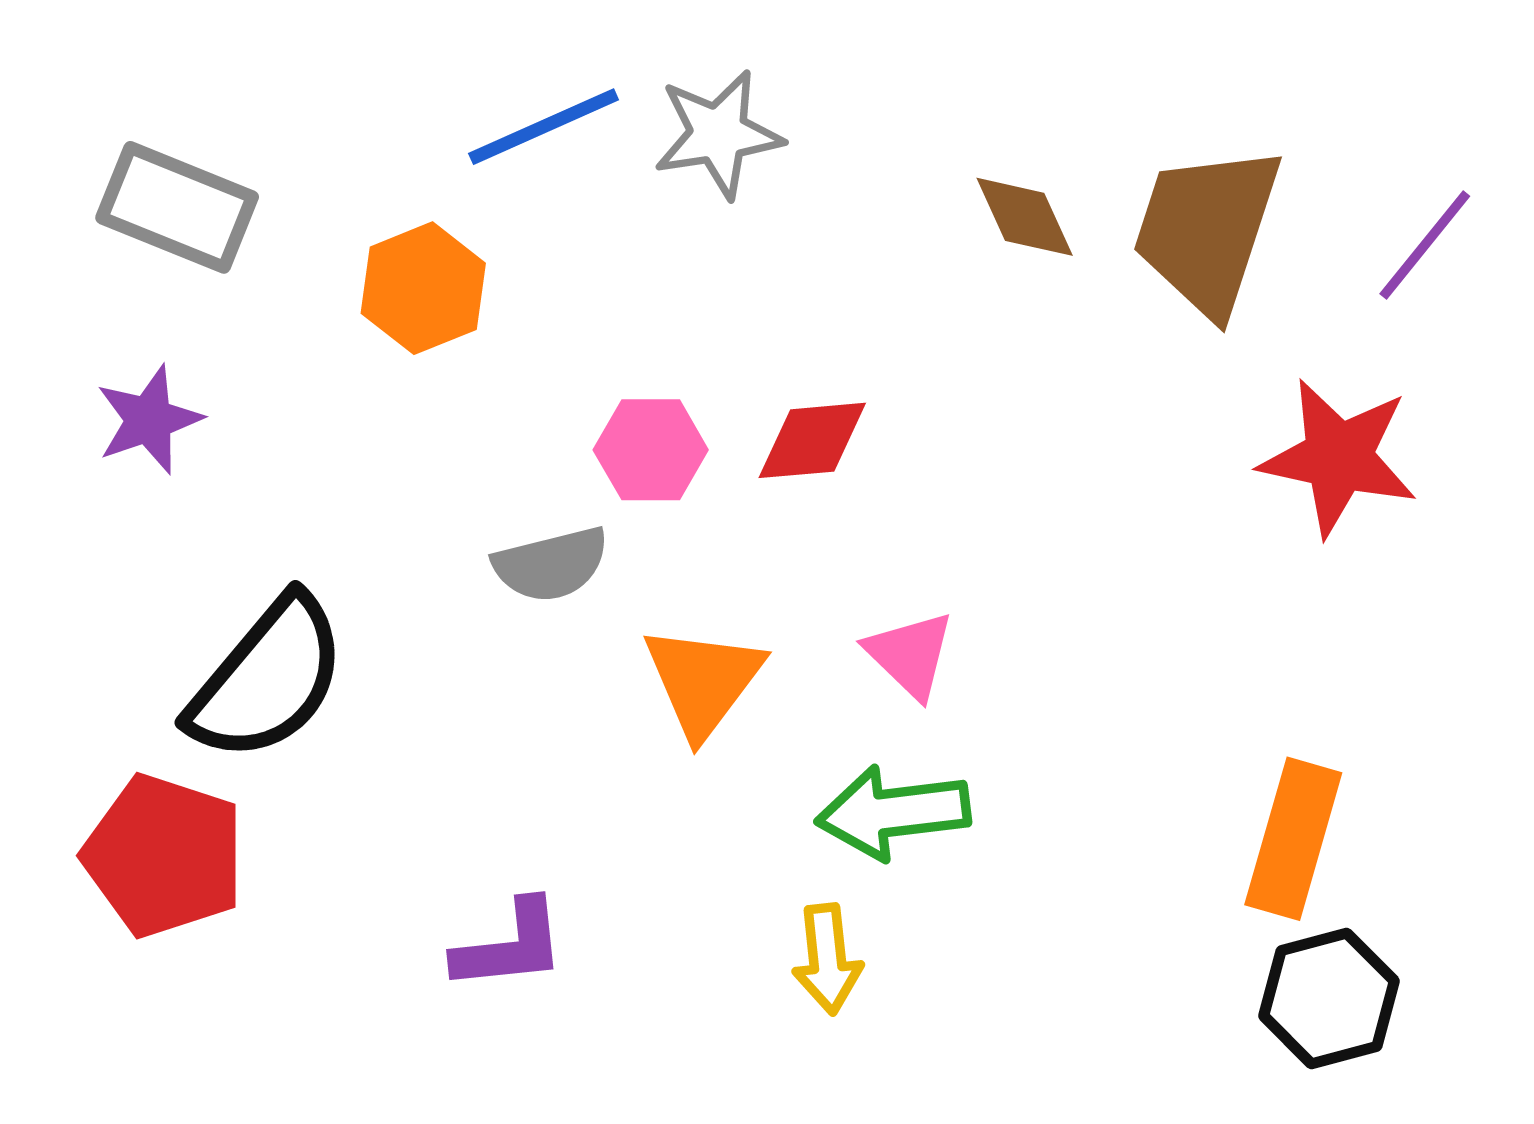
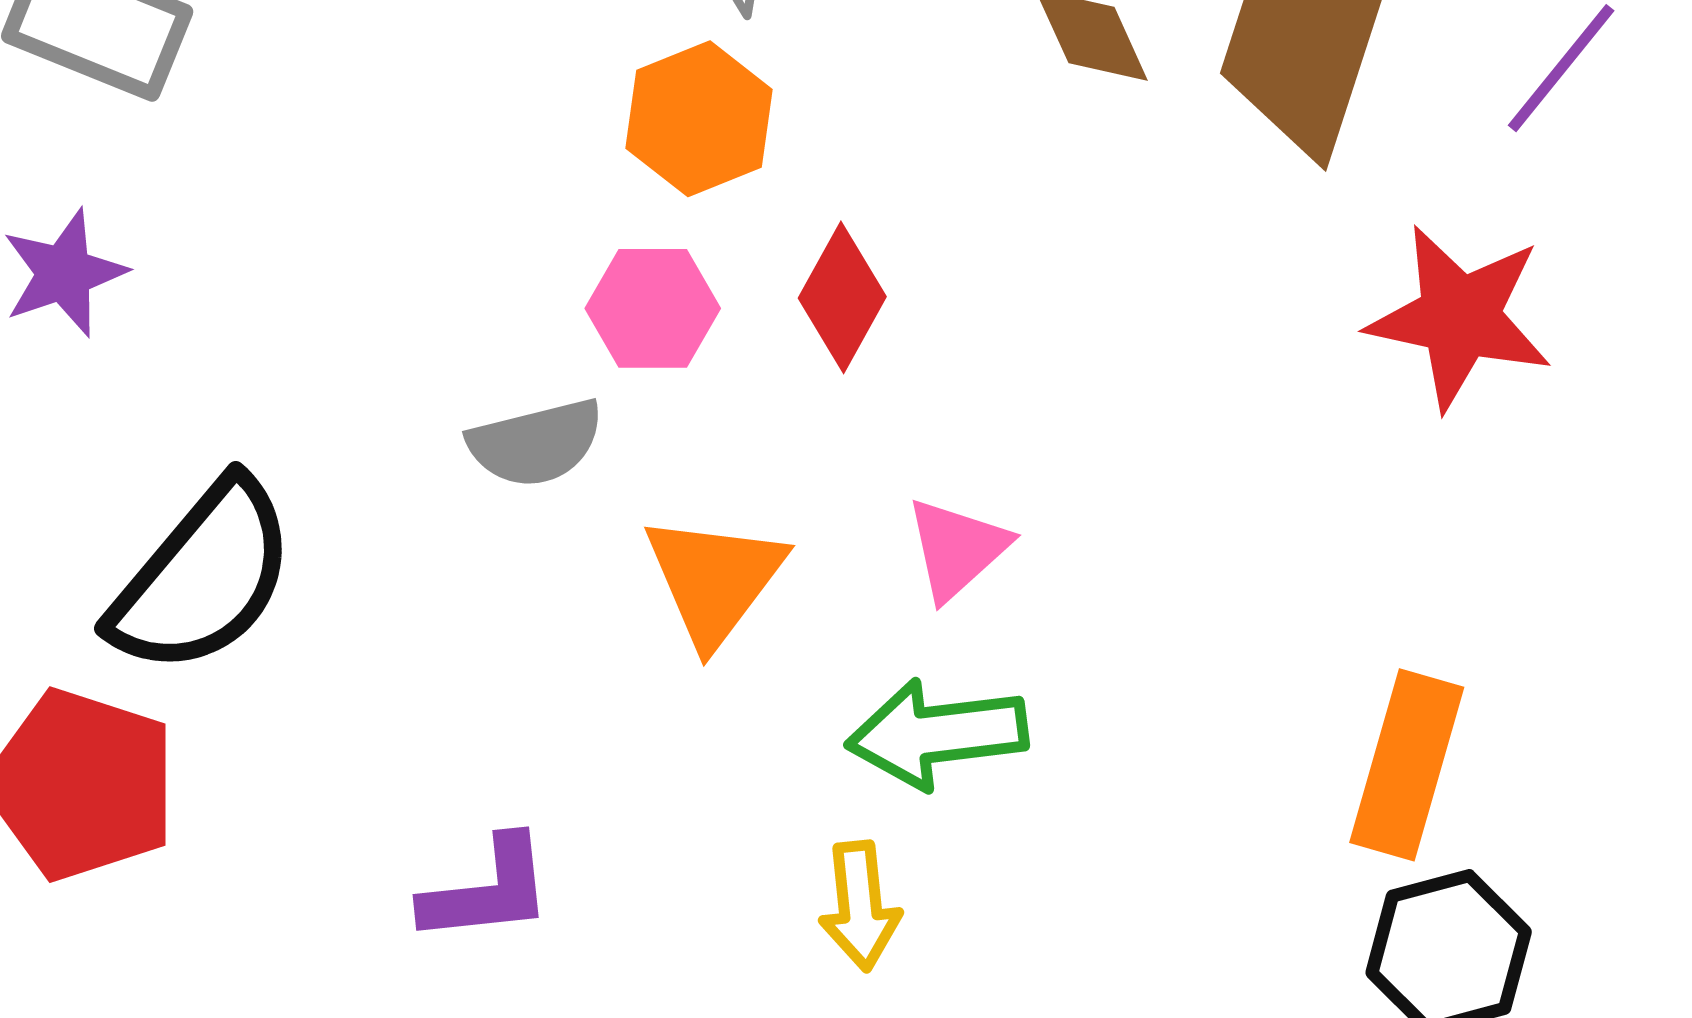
orange hexagon: (423, 288) -> (699, 119), moved
red diamond: (812, 440) -> (842, 297), turned -56
pink triangle: (910, 655) -> (957, 549), turned 34

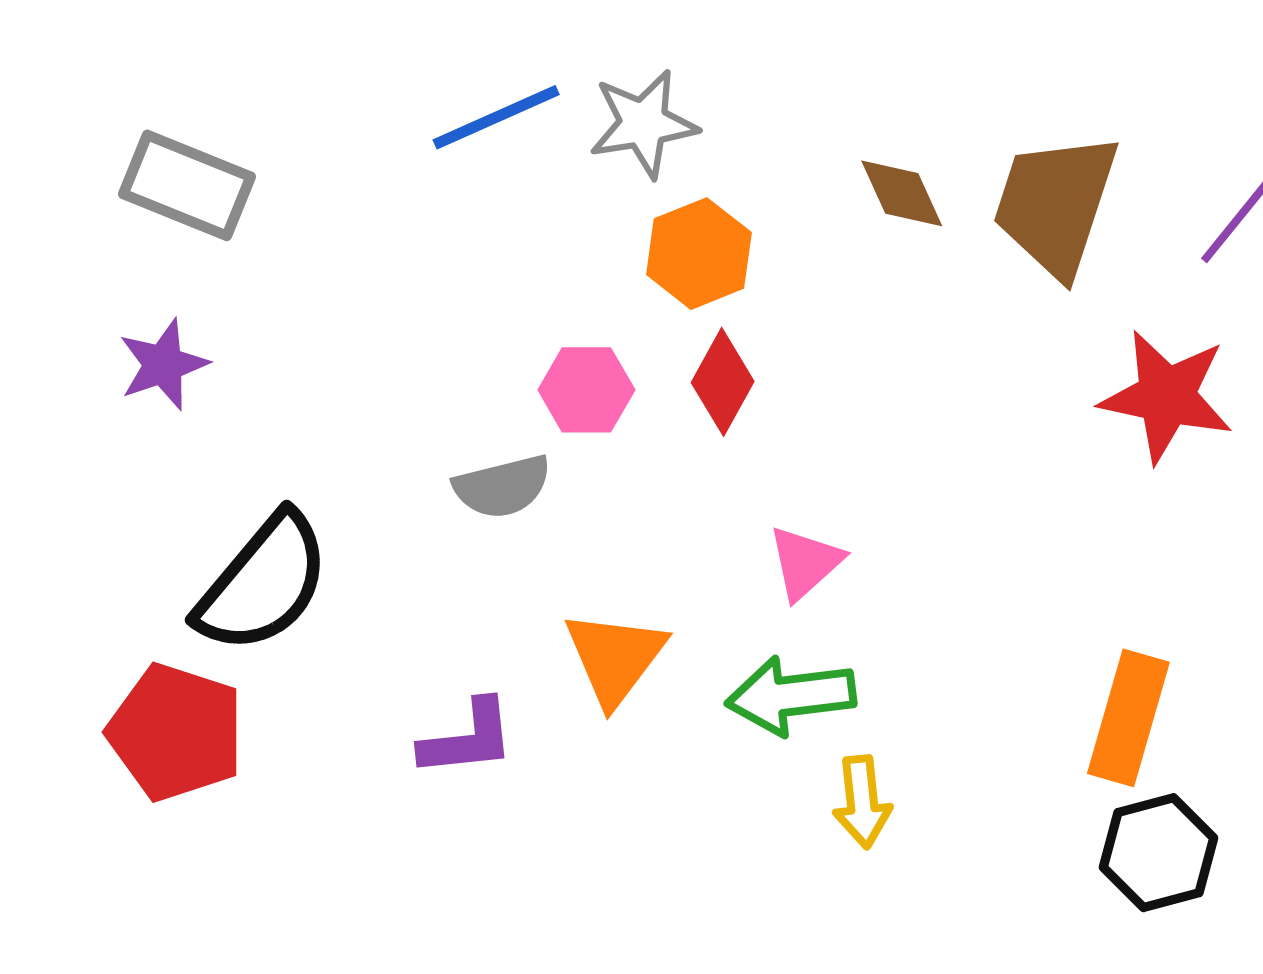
orange hexagon: (699, 119) -> (699, 254), moved
orange triangle: (714, 580) -> (615, 658), moved
purple L-shape: (487, 890) -> (468, 739), moved
yellow arrow: (860, 906) -> (862, 802), moved

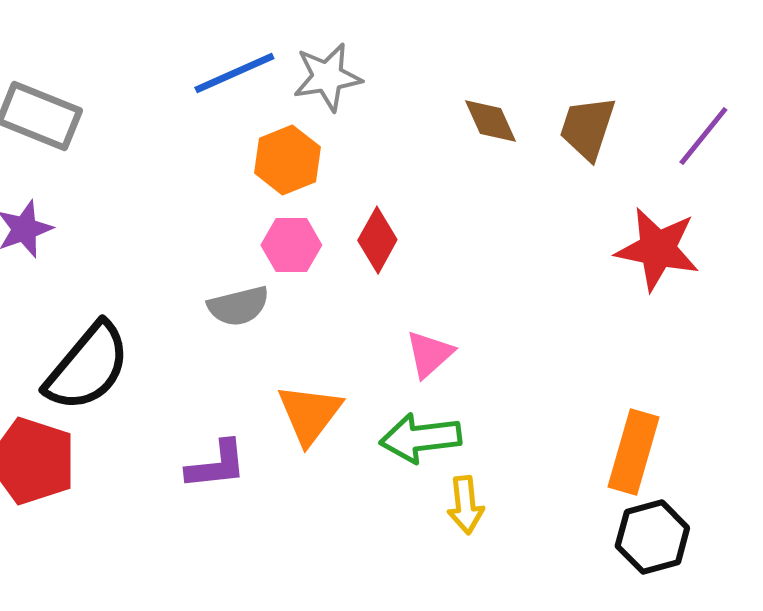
brown trapezoid: (1055, 204) -> (587, 128), size x0.7
orange hexagon: (699, 254) -> (287, 160), moved

